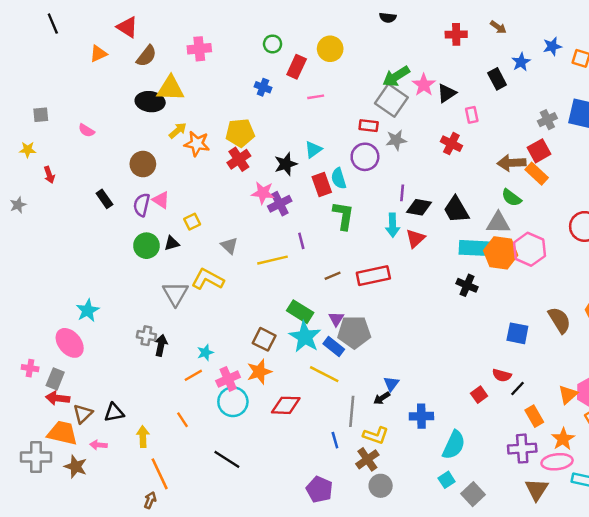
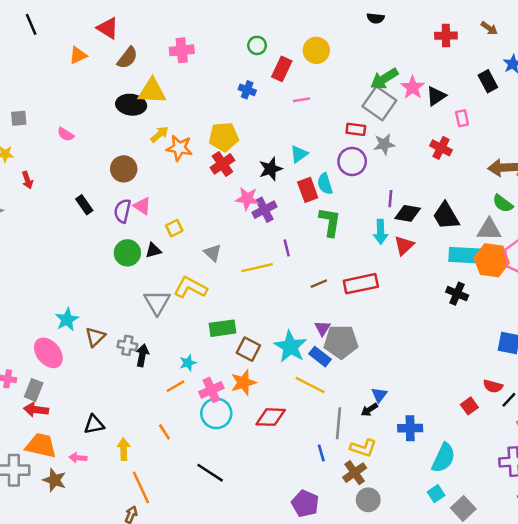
green rectangle: (300, 312) -> (222, 328), moved, turned -40
brown triangle: (83, 414) -> (95, 337), moved

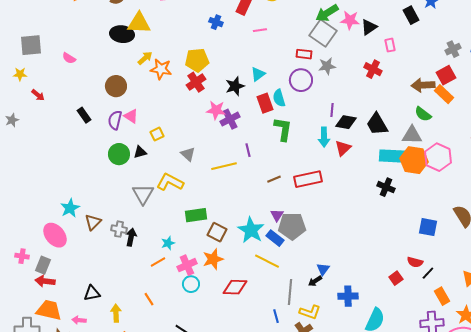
pink star: (413, 87) -> (350, 20), turned -30
gray square: (19, 118) -> (31, 45), size x1.6
red arrow: (27, 180) -> (38, 95), turned -32
cyan circle: (216, 413) -> (191, 284), size x0.7

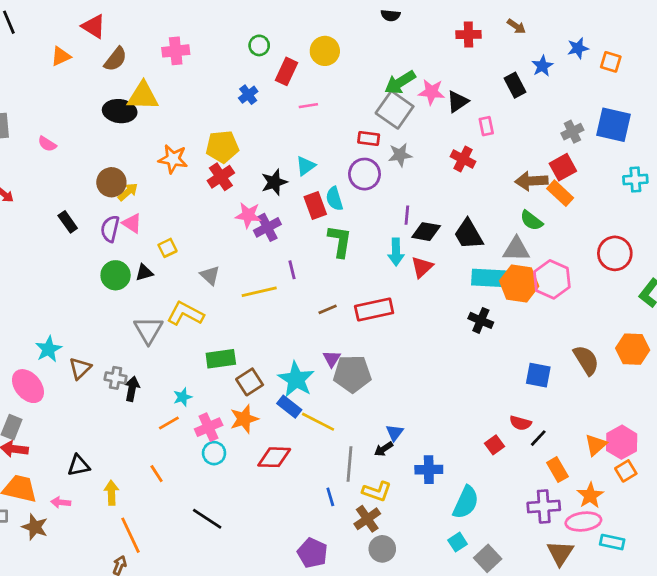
blue cross: (216, 22) -> (248, 95), turned 32
yellow arrow: (145, 58) -> (128, 192), moved
brown square: (217, 232) -> (250, 382), turned 30
blue rectangle: (275, 238) -> (289, 407), moved

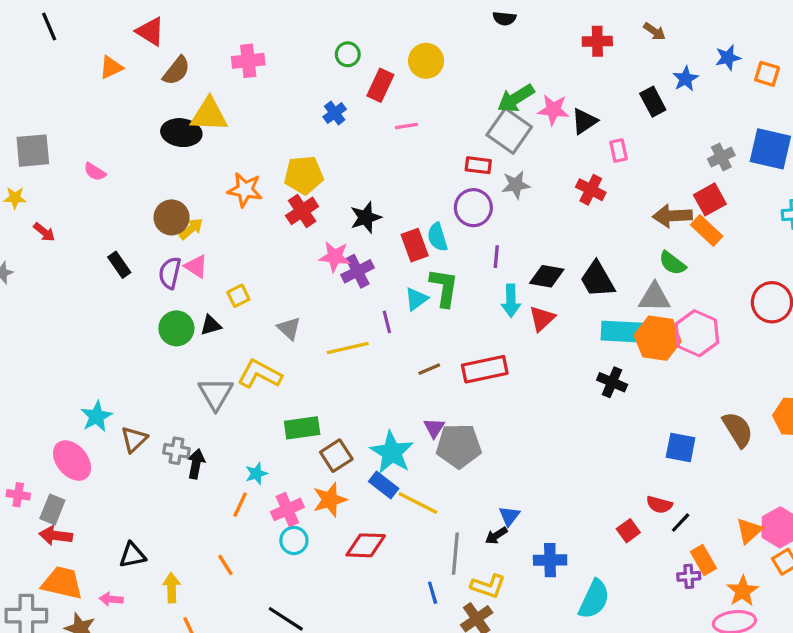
cyan triangle: (306, 166) -> (416, 299), moved
purple line: (407, 215) -> (496, 257), moved
orange line: (169, 423) -> (240, 505), turned -35
purple cross: (544, 506) -> (689, 576), moved, size x0.6

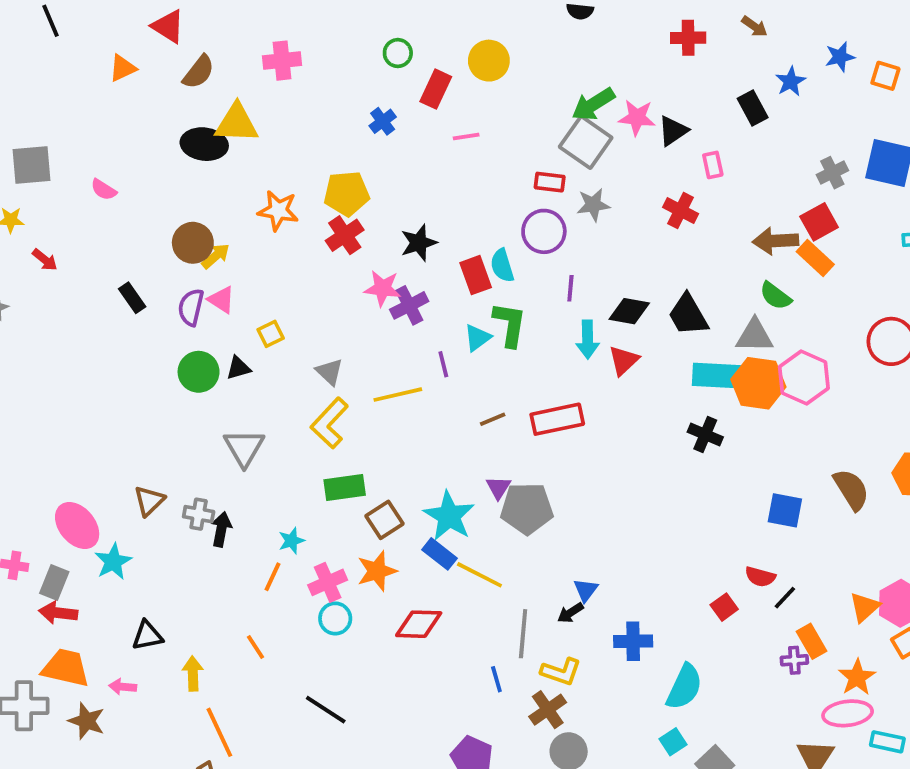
yellow L-shape: (260, 374) -> (329, 423), moved, turned -75
cyan star: (96, 416) -> (113, 562), moved

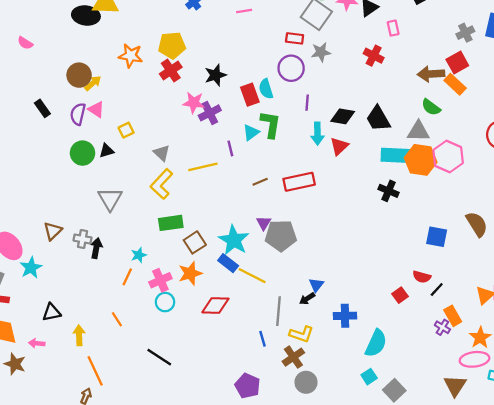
purple cross: (794, 660) -> (442, 327), turned 35

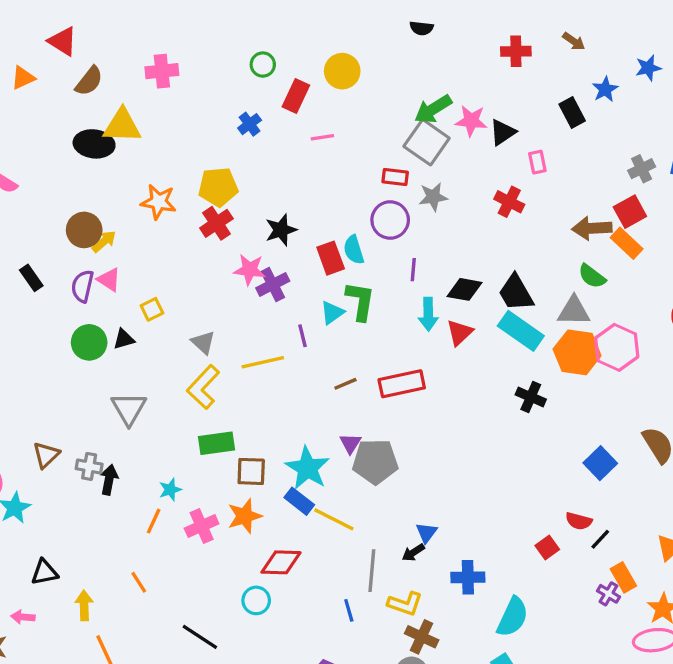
cyan rectangle: (397, 155) -> (521, 331), moved, turned 32
blue square: (437, 237) -> (600, 463), turned 35
brown square: (195, 242) -> (251, 471), turned 35
cyan circle: (165, 302) -> (256, 600), moved
brown cross: (293, 357) -> (422, 637), moved, turned -30

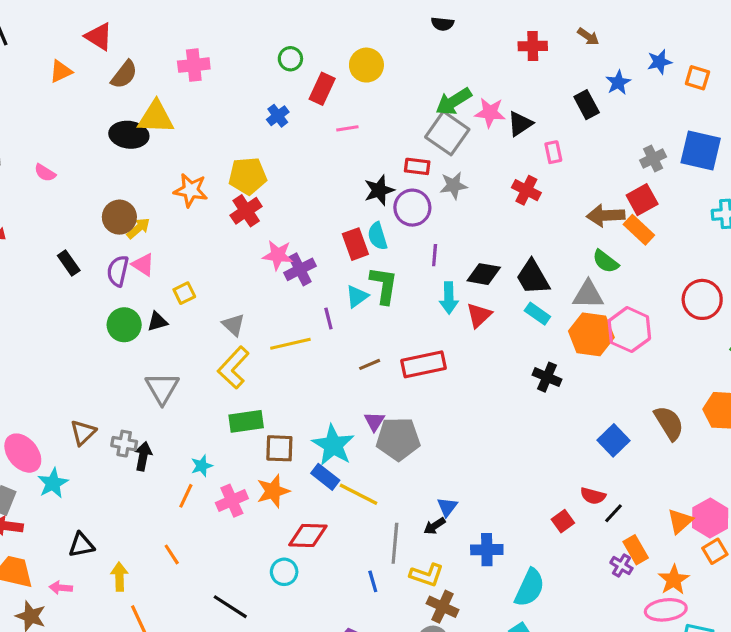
black star: (281, 230) -> (379, 190), moved
cyan rectangle: (521, 331) -> (537, 314), size x0.6

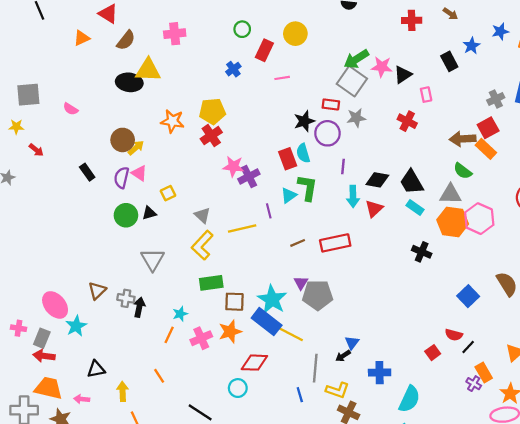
blue rectangle: (325, 477) -> (267, 322), size x1.5

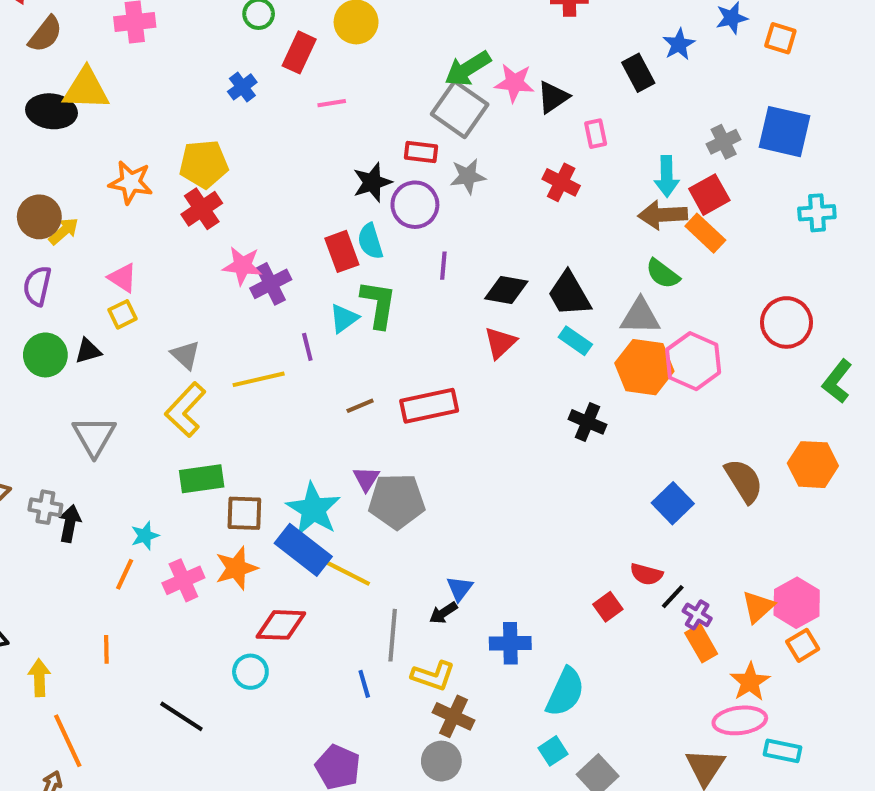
pink triangle: (139, 173) -> (123, 278), moved
cyan arrow: (353, 196) -> (667, 176), moved
orange line: (159, 376) -> (106, 649), turned 32
purple cross: (474, 384) -> (697, 615), moved

